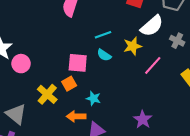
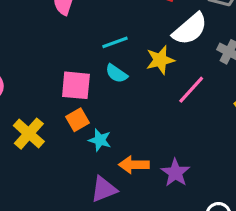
orange square: (69, 84) -> (78, 120), moved
orange arrow: (76, 116) -> (134, 165), moved

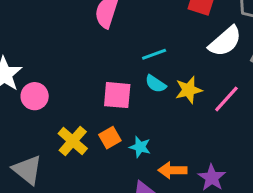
yellow star: (160, 60) -> (189, 90), moved
orange square: (78, 120) -> (110, 138), moved

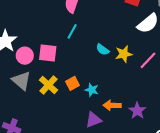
cyan line: (154, 54) -> (72, 31), moved, turned -42
pink square: (117, 95) -> (48, 53), moved
gray triangle: (27, 170) -> (21, 81), moved

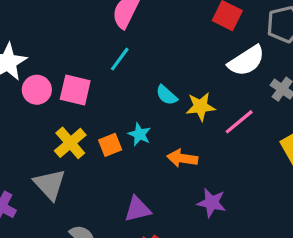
gray triangle: (21, 81) -> (50, 184), moved
cyan star: (92, 90) -> (139, 134), moved
orange arrow: (112, 105) -> (182, 158), moved
purple star: (137, 111) -> (212, 203), turned -30

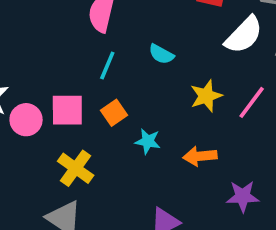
cyan semicircle: (166, 95) -> (161, 54), moved
orange square: (110, 145) -> (114, 113), moved

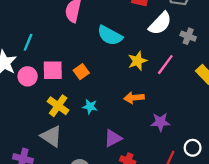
cyan semicircle: (161, 54) -> (110, 36), size x1.6
cyan line: (107, 66) -> (28, 42), moved
cyan star: (148, 141) -> (90, 107), moved

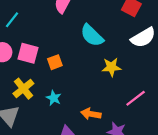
pink line: (165, 65) -> (136, 98), moved
orange arrow: (134, 98) -> (91, 114), moved

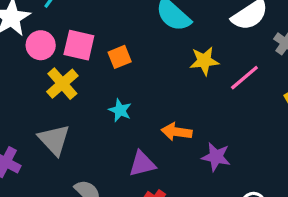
yellow cross: (23, 89) -> (62, 84), moved
pink line: (136, 98) -> (244, 78), moved

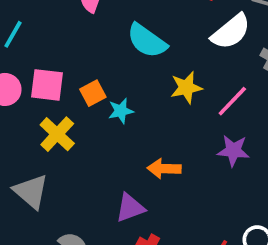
yellow cross: (62, 84) -> (57, 134), moved
cyan star: (120, 110) -> (121, 111), moved, turned -30
purple star: (216, 157) -> (233, 151), moved

